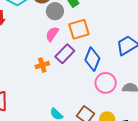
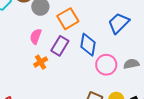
pink semicircle: (52, 34) -> (36, 36), moved

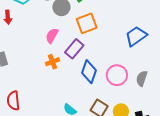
blue diamond: (88, 45) -> (89, 72), moved
gray semicircle: (131, 64) -> (142, 79), turned -70

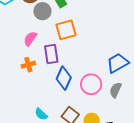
blue trapezoid: (136, 36) -> (118, 63), moved
purple rectangle: (74, 49) -> (51, 54), turned -54

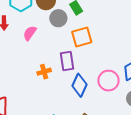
pink semicircle: (30, 39) -> (30, 33), moved
pink circle: (91, 84) -> (108, 81), moved

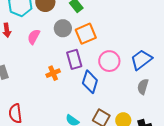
gray circle: (58, 18) -> (63, 28), moved
pink circle: (108, 81) -> (109, 61), moved

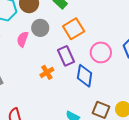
gray circle: (63, 28) -> (40, 28), moved

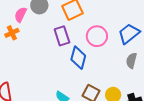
orange cross: (47, 72) -> (12, 33), moved

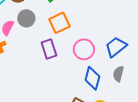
blue diamond: (78, 58) -> (92, 78), moved

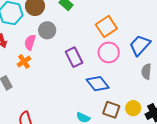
orange square: (59, 23) -> (106, 26), moved
blue diamond: (92, 78) -> (98, 84), moved, turned -45

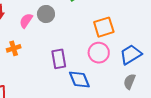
purple rectangle: (74, 57) -> (59, 59), moved
orange cross: (24, 62) -> (14, 48), moved

